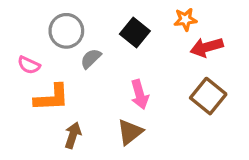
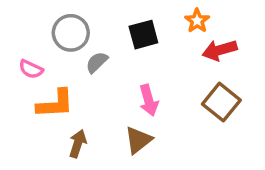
orange star: (185, 19) -> (197, 21), turned -30
black square: (135, 32) -> (143, 35), turned 36

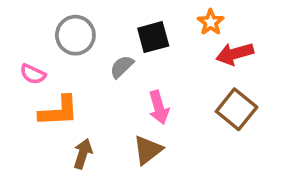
gray semicircle: (97, 62) -> (122, 67), moved

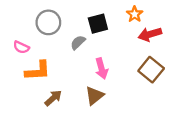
brown arrow: (83, 154) -> (53, 98), turned 30

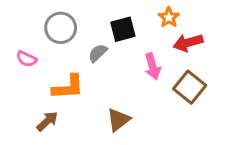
pink arrow: (102, 68) -> (153, 66), moved
orange L-shape: (38, 71) -> (68, 87), moved
brown arrow: (53, 98) -> (47, 121), moved

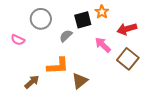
orange star: (169, 17) -> (102, 12), moved
pink arrow: (153, 66) -> (103, 45), turned 150
orange L-shape: (68, 87) -> (58, 66), moved

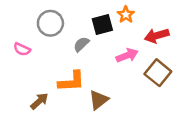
pink arrow: (103, 45) -> (127, 55), turned 114

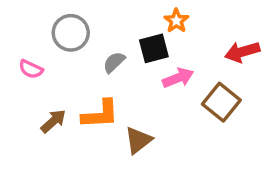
black square: (102, 24) -> (154, 48), moved
red arrow: (157, 36) -> (242, 52), moved
brown arrow: (39, 101) -> (53, 121), moved

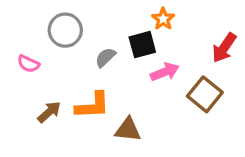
red arrow: (242, 52) -> (224, 48), turned -40
brown triangle: (138, 140) -> (128, 130), turned 44

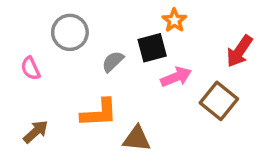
pink semicircle: (28, 64) -> (30, 68), turned 40
brown arrow: (49, 112) -> (36, 132), moved

